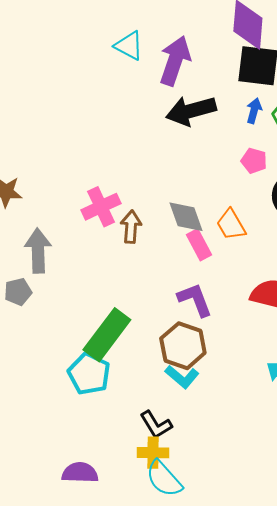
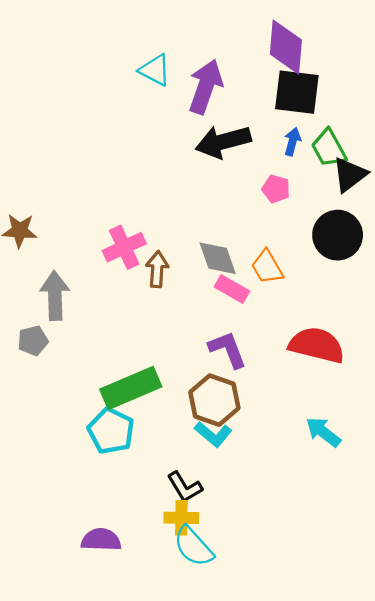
pink pentagon: (254, 161) -> (276, 189), moved
pink rectangle: (199, 245) -> (232, 289), turned -32
green rectangle: (107, 335) -> (131, 388), turned 30

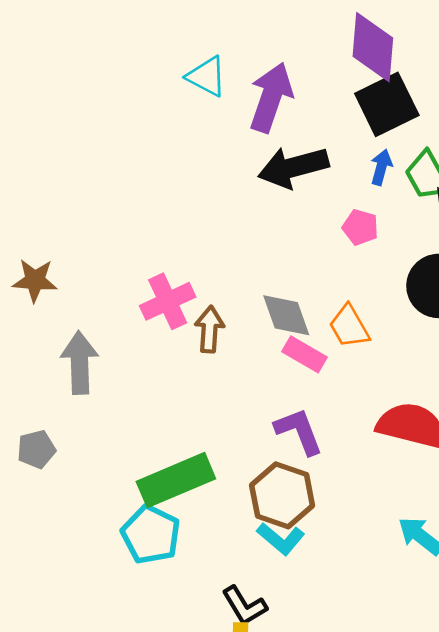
black square: (297, 92) -> (387, 104), turned -33
gray pentagon: (33, 341) -> (36, 449), moved

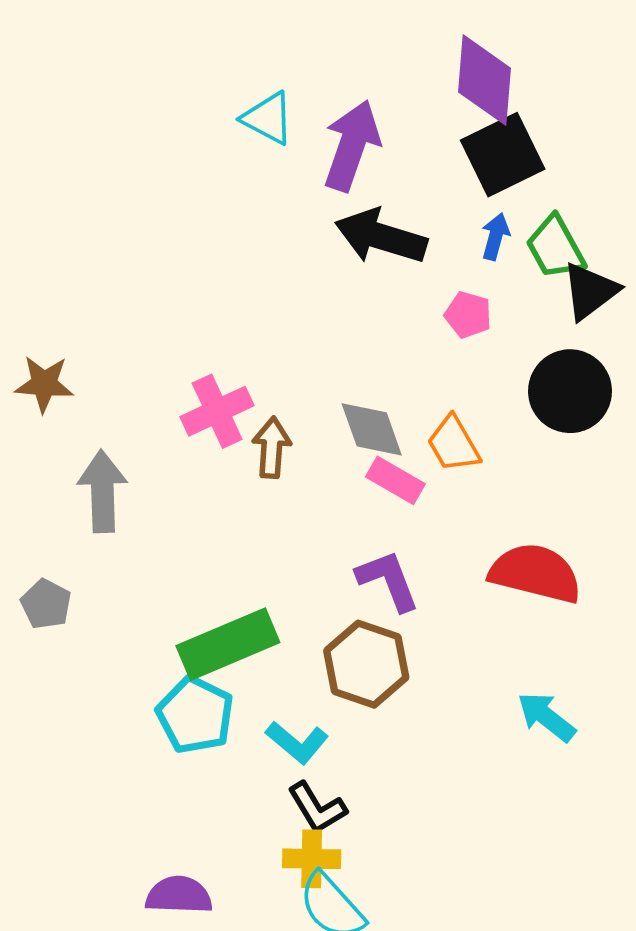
black arrow: (293, 167) -> (381, 237), turned 32
gray pentagon: (36, 449) -> (46, 604), turned -30
cyan L-shape: (281, 539) -> (297, 742), moved

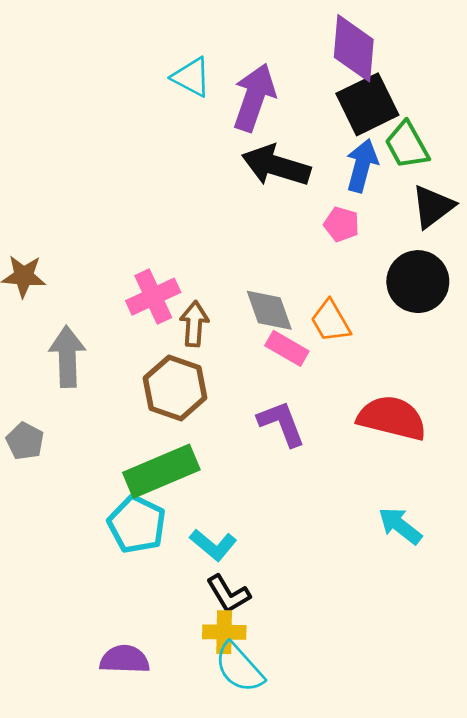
blue arrow: (495, 237) -> (362, 166), size x1.5
green trapezoid: (555, 247) -> (407, 145), moved
brown hexagon: (366, 664) -> (175, 388), moved

